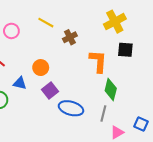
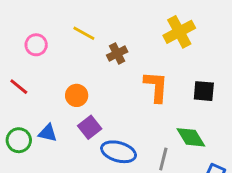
black square: (125, 50) -> (204, 91), moved
blue triangle: (20, 83) -> (48, 133), moved
green diamond: (111, 89) -> (191, 137), moved, turned -45

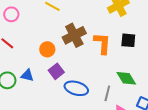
pink circle: (36, 45) -> (11, 14), moved
brown cross: (117, 53) -> (74, 35), moved, size x1.6
black square: (204, 91) -> (128, 40), moved

